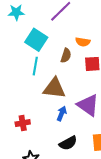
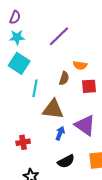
cyan square: (36, 40) -> (19, 63), moved

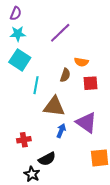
black semicircle: (66, 161) -> (47, 159), moved

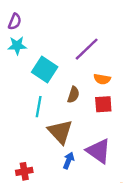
purple line: (60, 33) -> (87, 49), moved
cyan square: (20, 60) -> (45, 69), moved
orange semicircle: (81, 62) -> (102, 79), moved
brown triangle: (54, 106) -> (60, 132), turned 40

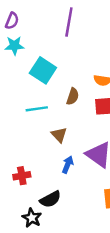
purple line: (87, 49) -> (69, 22), moved, turned -36
cyan line: (39, 107) -> (37, 109), turned 72
brown triangle: (60, 132) -> (59, 135), size x0.6

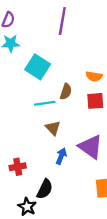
cyan line: (37, 109) -> (45, 103), moved
black semicircle: (50, 199) -> (45, 189), turned -36

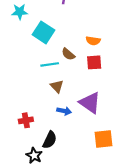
brown semicircle: (66, 92) -> (68, 54), turned 112
blue arrow: (61, 156) -> (64, 111), turned 80

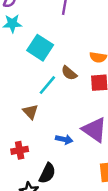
cyan line: (50, 64) -> (47, 85), turned -42
brown triangle: (57, 86) -> (30, 112), moved

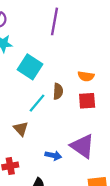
brown semicircle: (69, 73) -> (58, 91), turned -126

